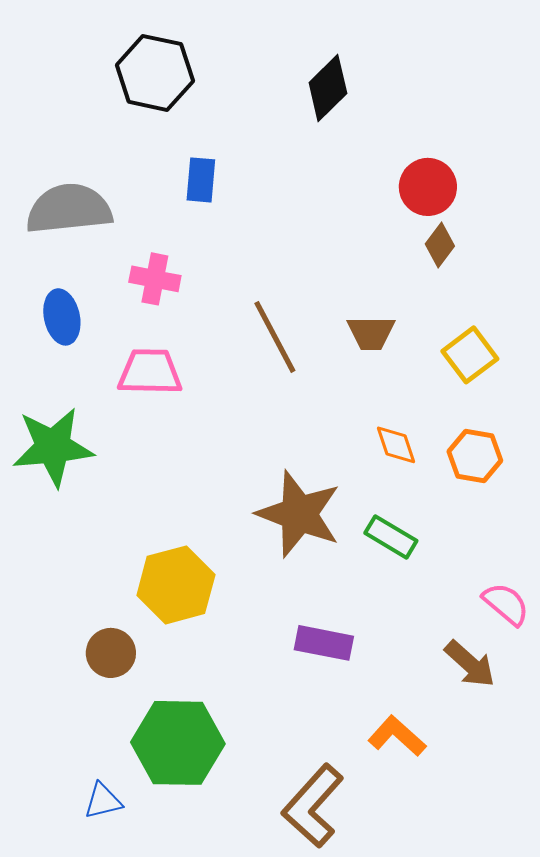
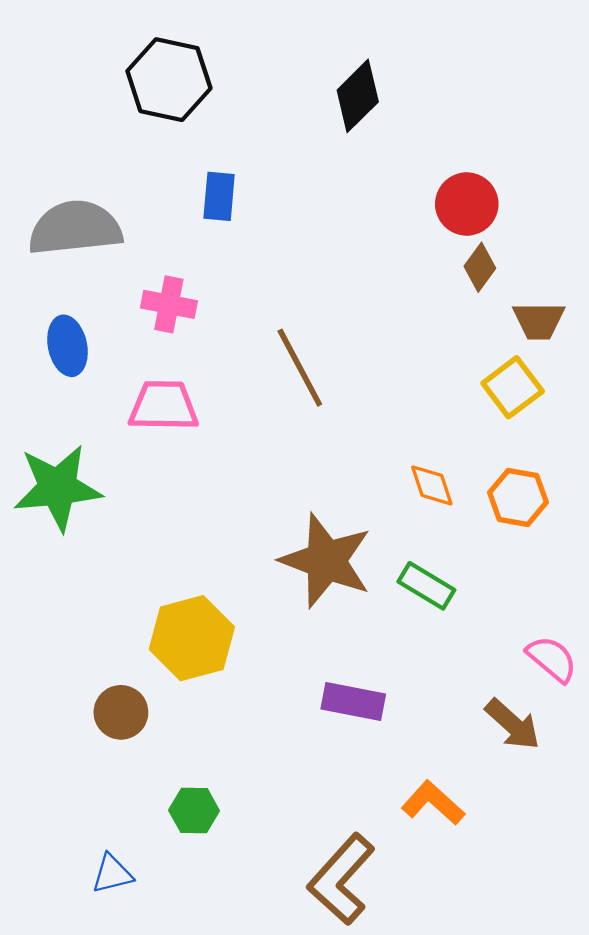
brown trapezoid: (371, 333) -> (539, 321), moved
green hexagon: (178, 743) -> (194, 811), size x0.5

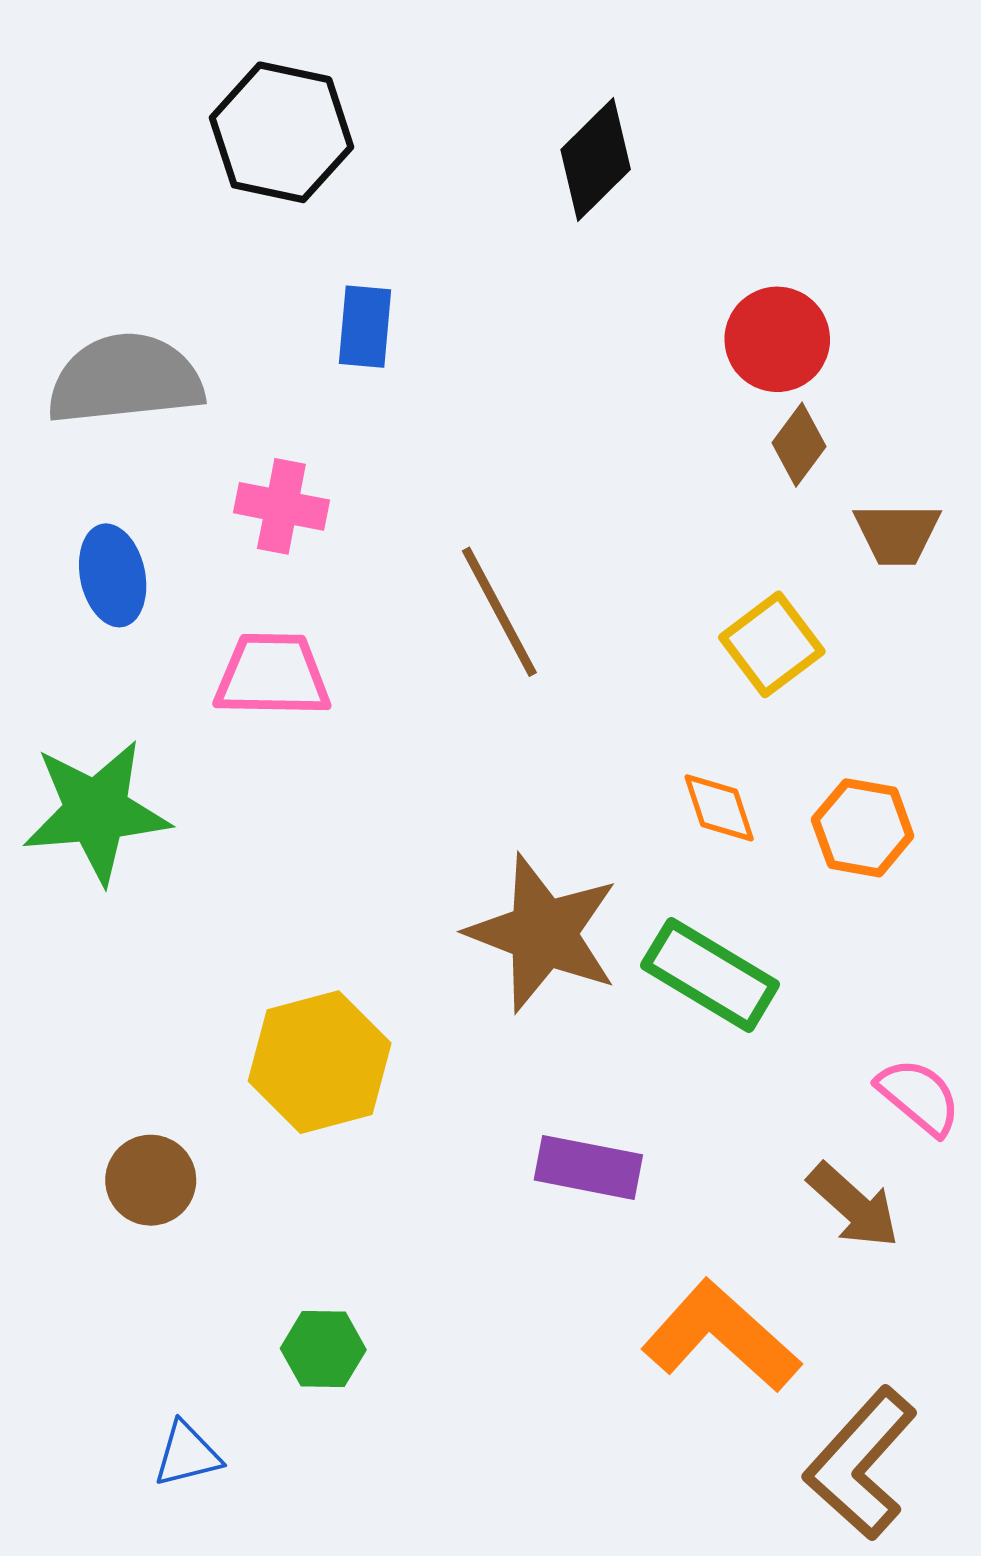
yellow square: (513, 387) -> (772, 644), moved
green rectangle: (426, 586) -> (710, 975), size x1.4
brown circle: (121, 712) -> (151, 1180), moved
orange L-shape: (433, 803) -> (721, 1336), size x1.5
brown L-shape: (341, 879) -> (861, 1463), moved

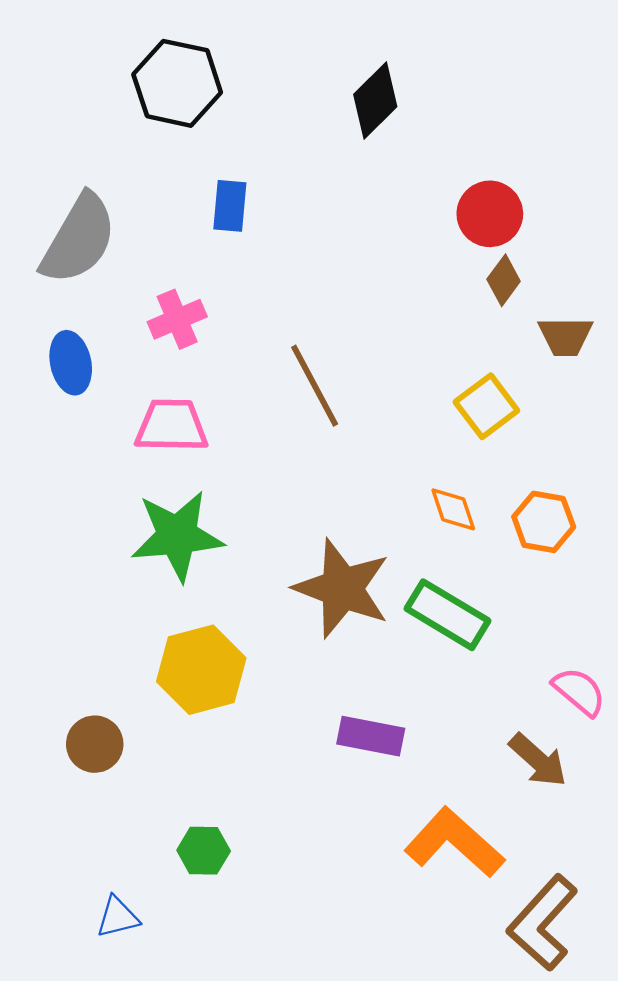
gray semicircle: (125, 379) -> (79, 239), turned 126
pink cross: (281, 506) -> (177, 319), turned -34
green star: (96, 812) -> (177, 536), moved

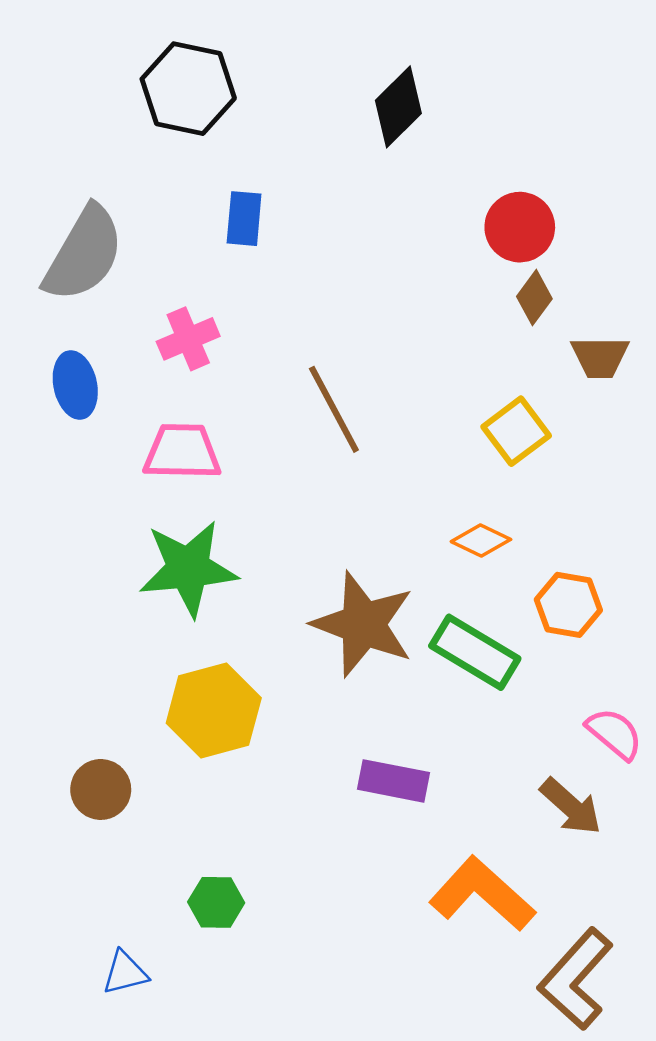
orange diamond: (453, 509) -> (481, 540), turned -46
orange hexagon: (544, 522) -> (568, 605), moved

